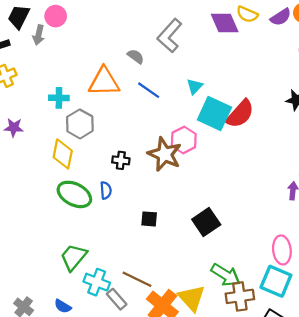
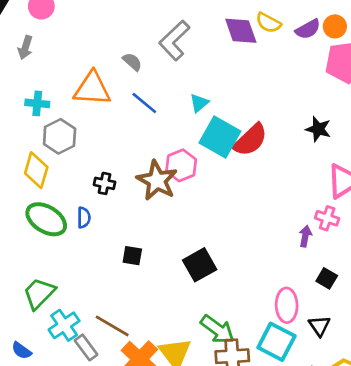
gray arrow: (39, 35) -> (25, 47), moved
cyan cross: (97, 282) -> (64, 325), turned 30

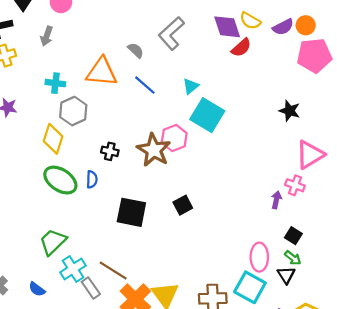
red semicircle: (250, 140) -> (241, 48), moved, size x0.7
black square: (132, 256) -> (131, 212), size x1.8
black square: (200, 265) -> (183, 205), moved, size x0.7
green arrow: (217, 329) -> (293, 258), moved, size x0.6

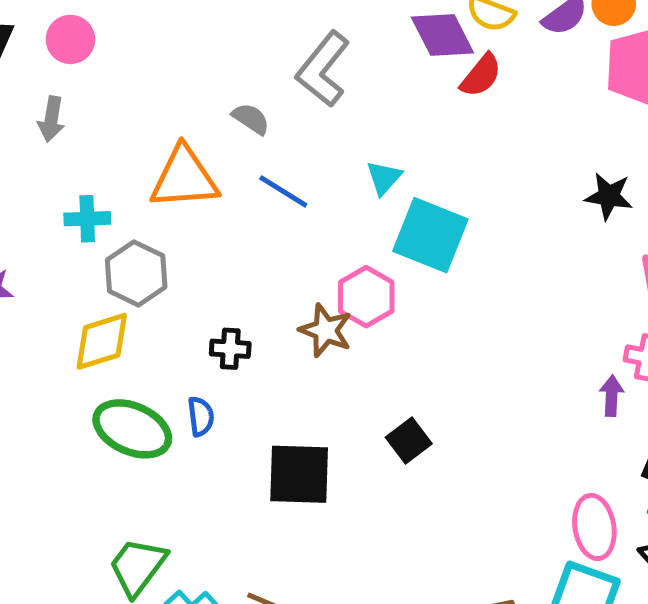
yellow diamond: (53, 139) -> (102, 341), turned 64
brown star: (154, 150) -> (326, 330), size x0.7

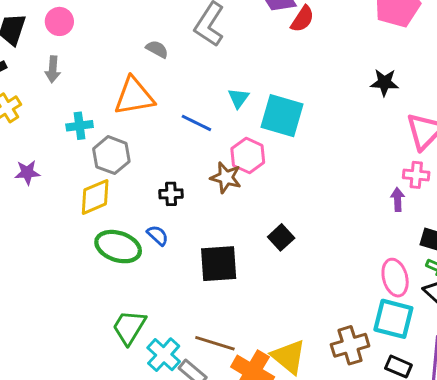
gray semicircle: (251, 119) -> (157, 49), moved
cyan triangle: (384, 178) -> (239, 98), moved
blue line: (283, 191) -> (196, 123), moved
blue semicircle: (201, 416) -> (158, 235), turned -35

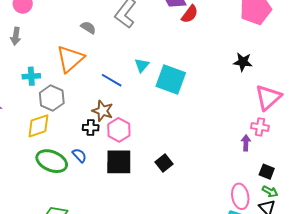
orange triangle: (134, 96) -> (70, 59), turned -36
pink hexagon: (248, 155) -> (119, 130), moved
brown star: (226, 178) -> (103, 111), moved
black square: (219, 264) -> (119, 162), moved

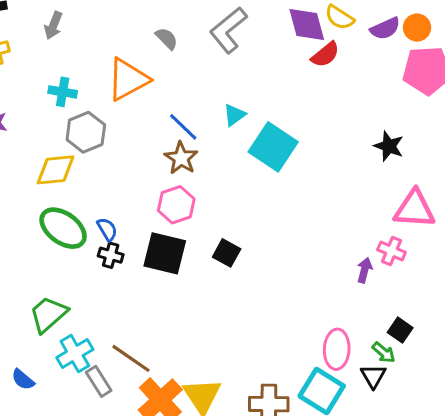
pink triangle: (268, 97) -> (414, 209), turned 32
brown star: (103, 111) -> (181, 158), moved
black cross: (91, 128) -> (111, 255), moved
black square: (164, 163) -> (227, 253), moved, turned -36
black square: (267, 172) -> (400, 330), moved

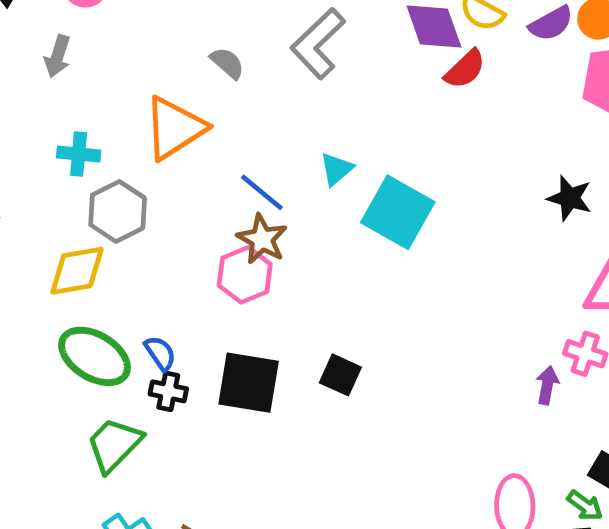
pink hexagon: (176, 205) -> (245, 275), moved
green trapezoid: (48, 314) -> (114, 445), moved

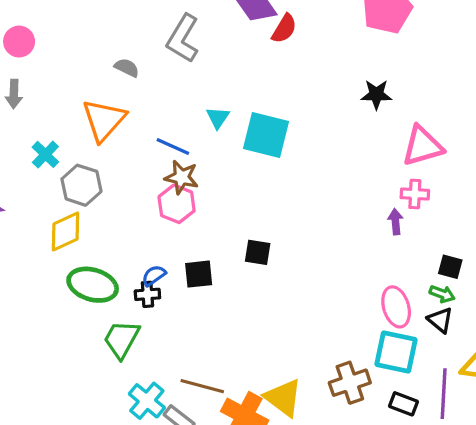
cyan cross: (79, 154) -> (45, 154), turned -36
blue semicircle: (160, 353) -> (154, 276), moved, turned -75
black square: (249, 383) -> (199, 274), size x0.7

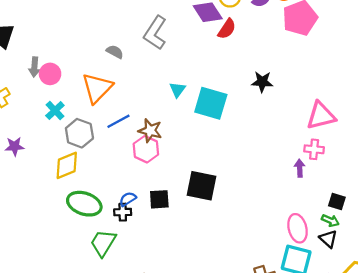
pink circle: (19, 42) -> (50, 74), moved
black star: (376, 95) -> (262, 82), moved
blue line: (173, 146) -> (118, 121), moved, turned -55
black square: (258, 252) -> (202, 186), size x1.6

